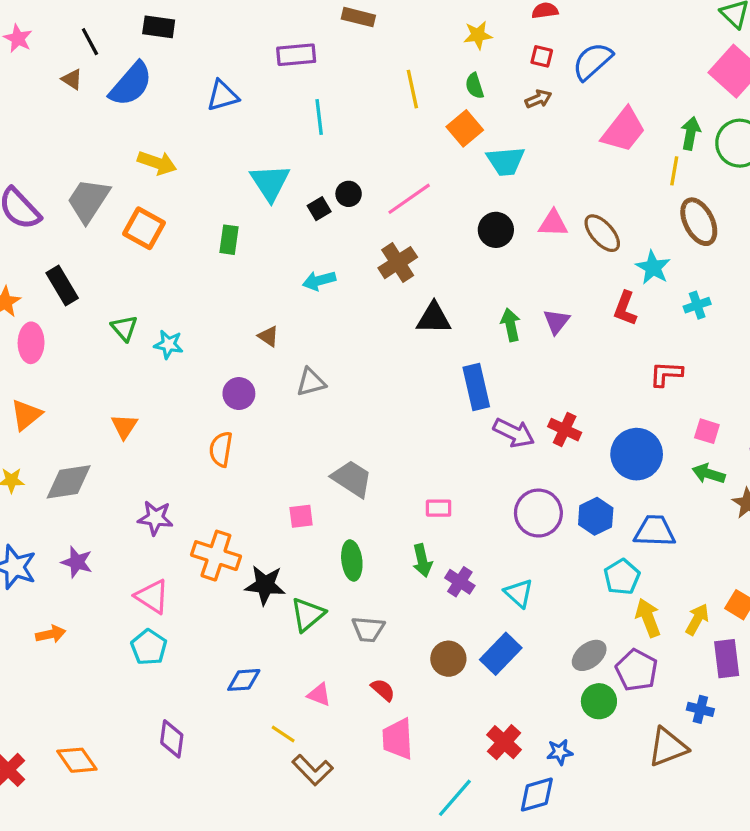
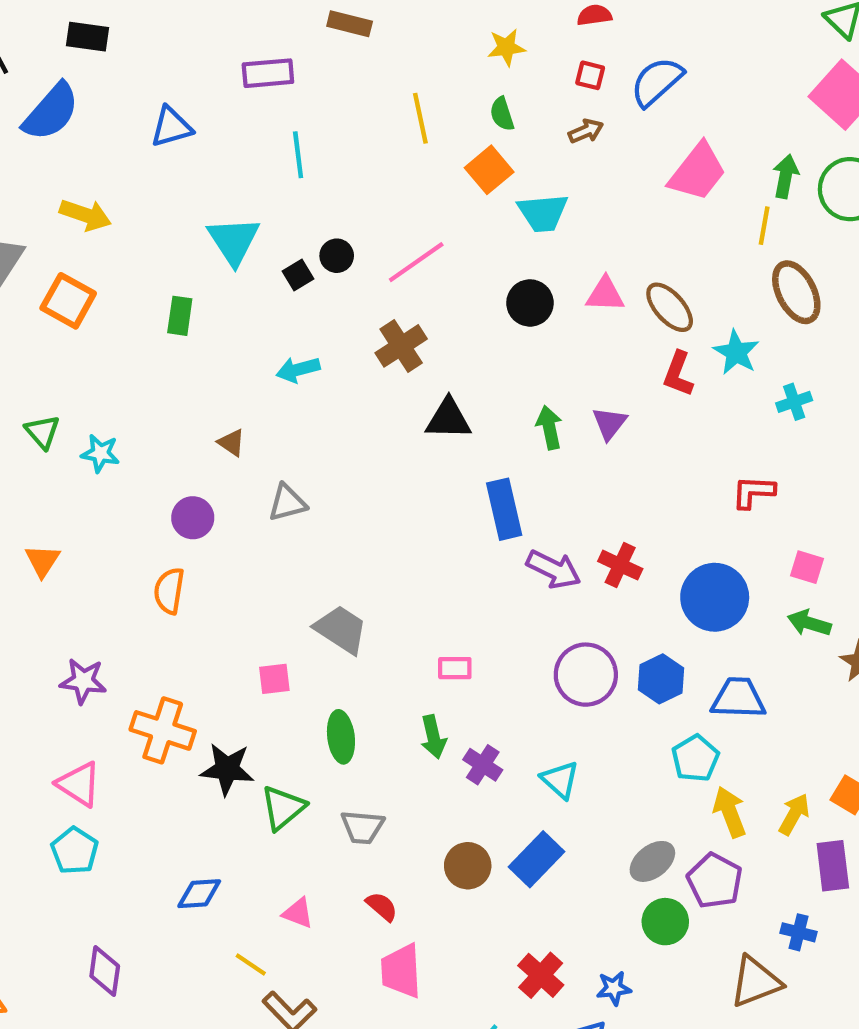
red L-shape: (625, 308) -> (678, 374), moved

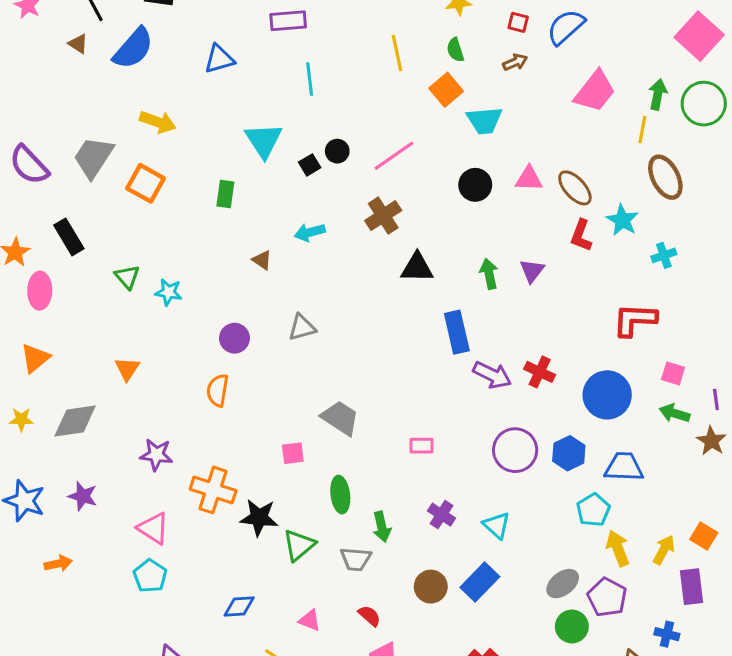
brown triangle: (231, 443) -> (262, 260), moved
red L-shape: (753, 492) -> (635, 320), size x1.4
green arrow: (433, 737) -> (382, 527), moved

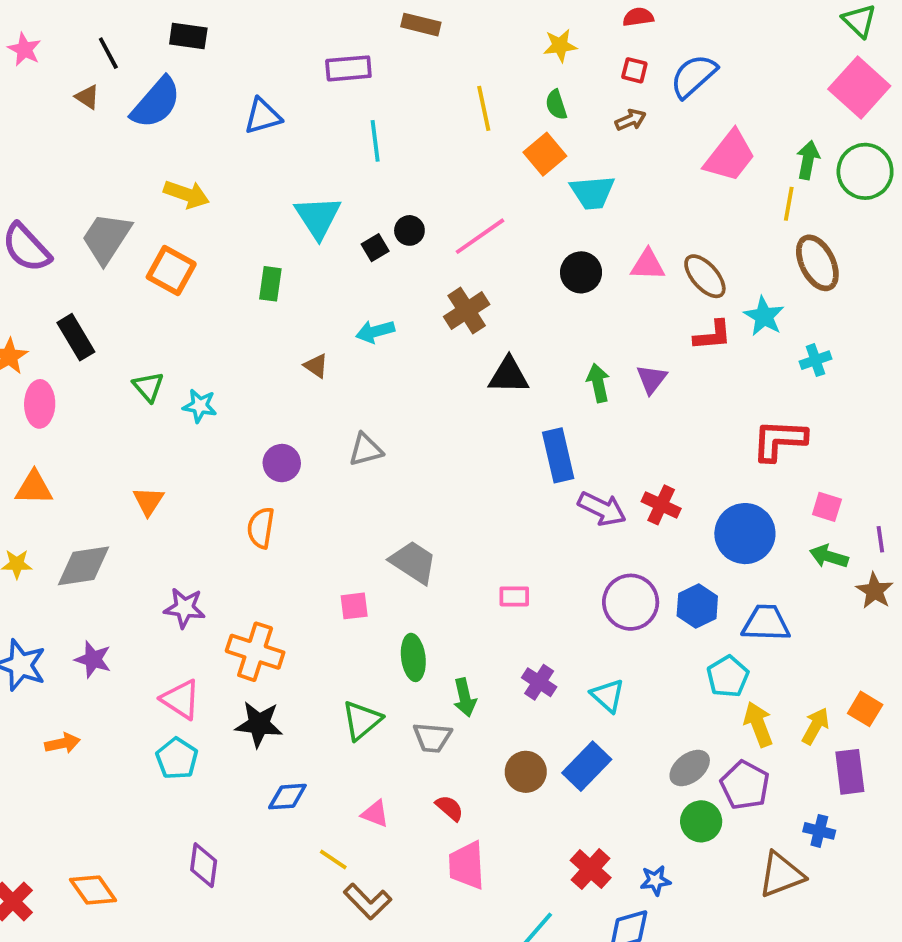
red L-shape: (581, 235) -> (713, 335), turned -116
orange triangle: (35, 358) -> (34, 488), turned 40
black star: (259, 518) -> (259, 724), moved

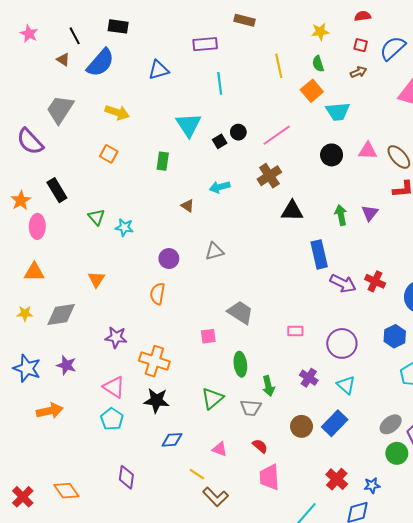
gray trapezoid: (106, 238) -> (60, 109), moved
orange square: (171, 270) -> (109, 154), size x0.7
purple circle: (631, 602) -> (342, 343), moved
orange arrow: (63, 743) -> (50, 411), size x1.4

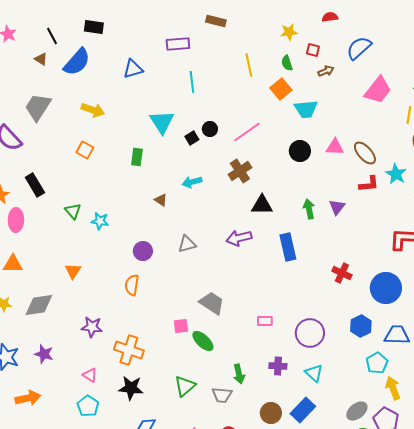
red square: (361, 45) -> (313, 50), moved
purple arrow: (343, 283) -> (239, 238), moved, turned 140
green ellipse: (240, 364) -> (203, 341), moved, turned -40
purple cross: (309, 378) -> (278, 366), turned -30
pink triangle: (114, 387) -> (90, 375), size x0.7

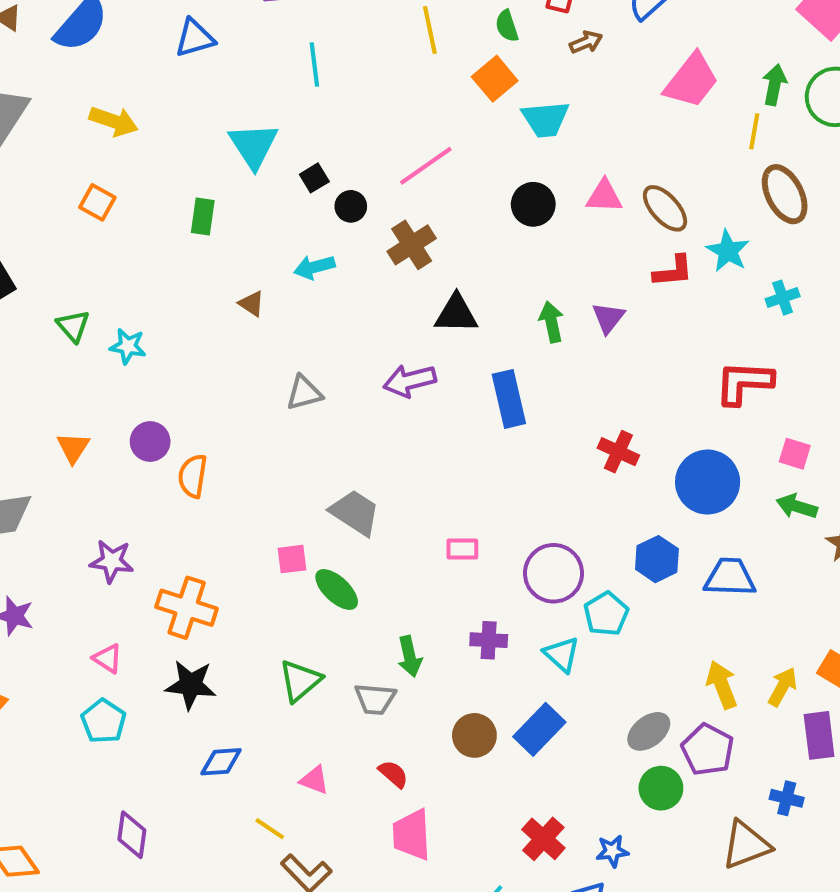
black circle: (210, 129) -> (351, 206), moved
purple circle: (143, 251) -> (150, 441), moved
cyan pentagon: (377, 363) -> (606, 614), moved

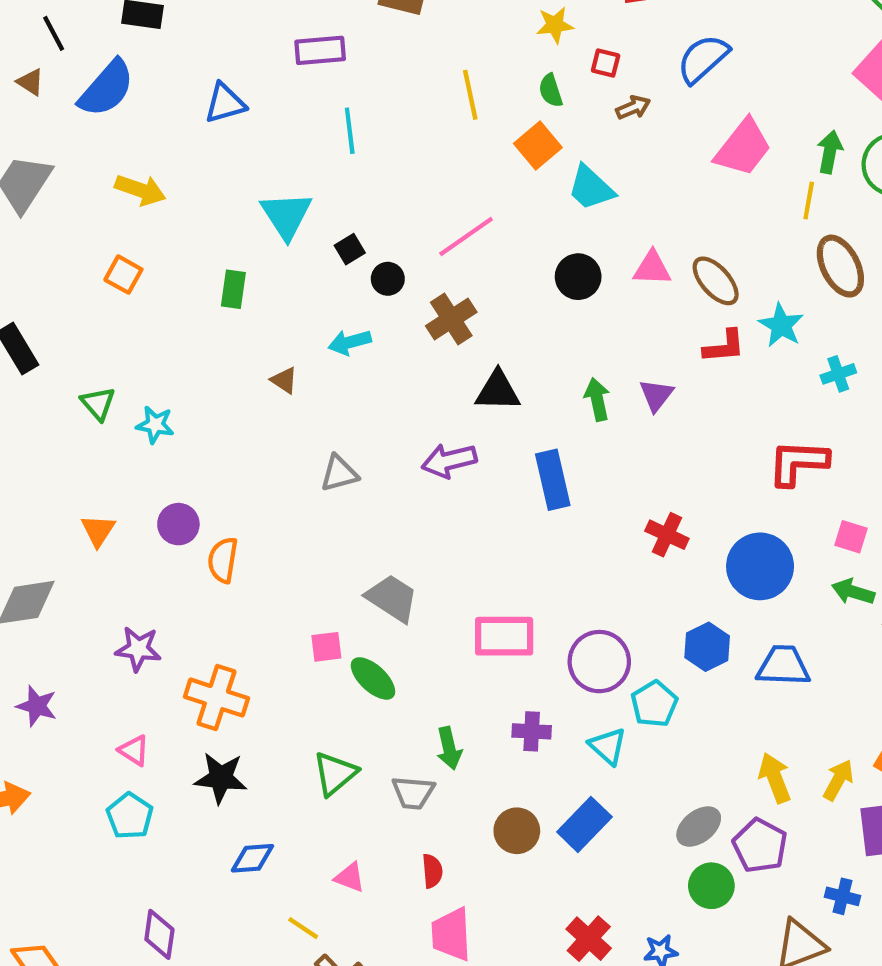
cyan trapezoid: (545, 119) -> (591, 188), turned 48
pink rectangle: (462, 549) -> (504, 636), size x1.8
red semicircle: (393, 774) -> (432, 871), turned 44

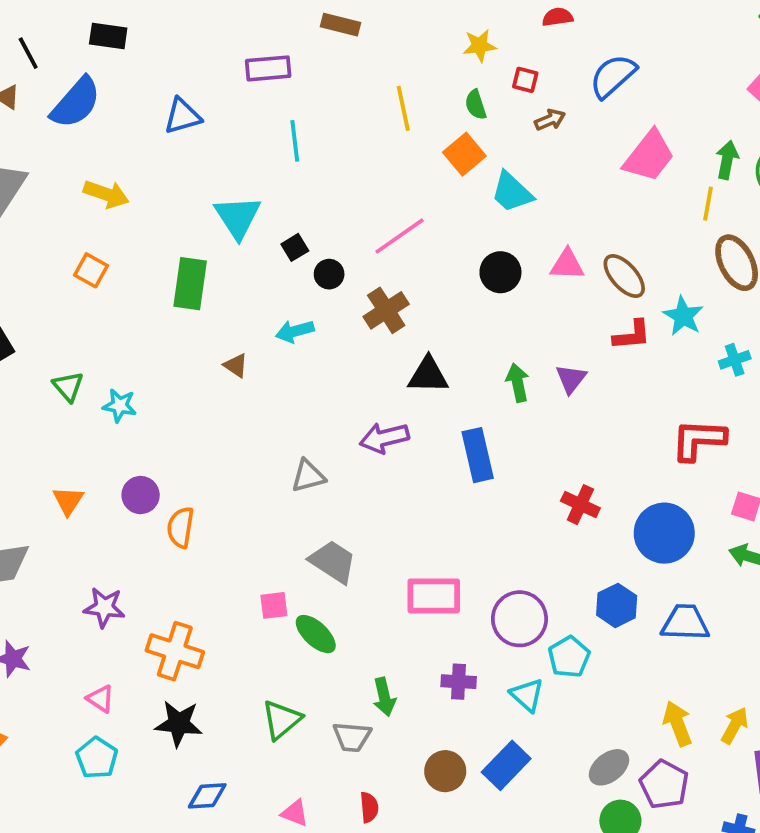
green rectangle: (233, 289) -> (190, 284), size x1.5
gray triangle: (339, 473) -> (308, 476), moved

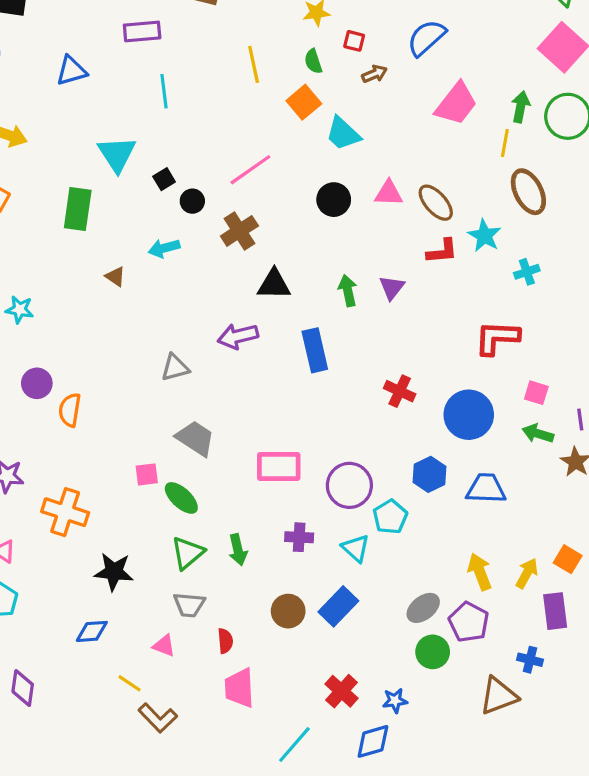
green triangle: (281, 720) -> (188, 553), moved
black star: (179, 724) -> (114, 572), moved
gray trapezoid: (352, 737) -> (189, 605), moved

